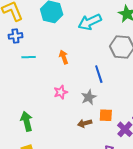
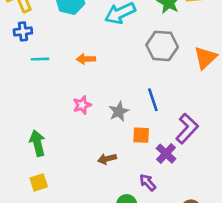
orange arrow: (64, 57) -> (86, 59), turned -72
blue line: (99, 74) -> (153, 100), moved
brown arrow: (85, 123) -> (107, 159), moved

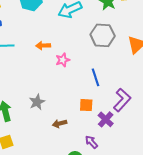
pink star: (82, 105) -> (63, 60), moved
gray star: (119, 112) -> (37, 102), moved

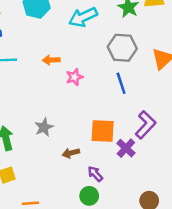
blue line: (95, 77) -> (121, 83), moved
orange square: (86, 105) -> (103, 131), size x1.5
purple arrow: (91, 142) -> (95, 174), moved

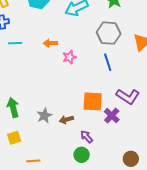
purple L-shape: (146, 125) -> (128, 96), turned 80
gray star: (44, 127) -> (44, 116), moved

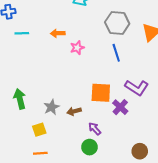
yellow square: (14, 138) -> (39, 130), moved

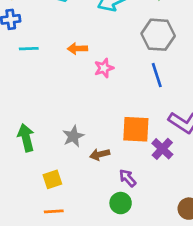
gray star: (52, 107) -> (73, 136), moved

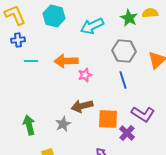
orange arrow: (77, 49) -> (66, 61), size x1.6
brown arrow: (100, 154) -> (82, 106), moved, size x1.5

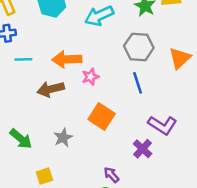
brown arrow: (82, 106) -> (51, 89), moved
orange square: (108, 119) -> (102, 116), moved, turned 30
green arrow: (29, 125) -> (21, 139), turned 144

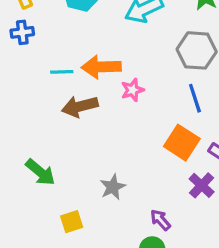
cyan line: (23, 59) -> (62, 72), moved
orange square: (102, 116) -> (182, 143), moved
gray star: (63, 138) -> (113, 187), moved

